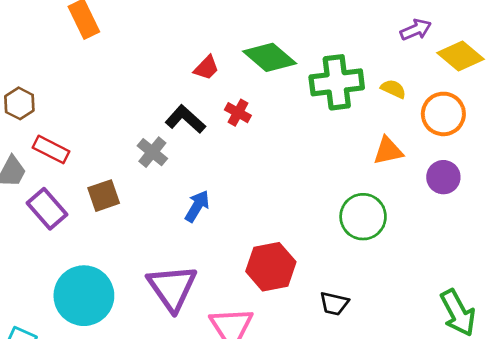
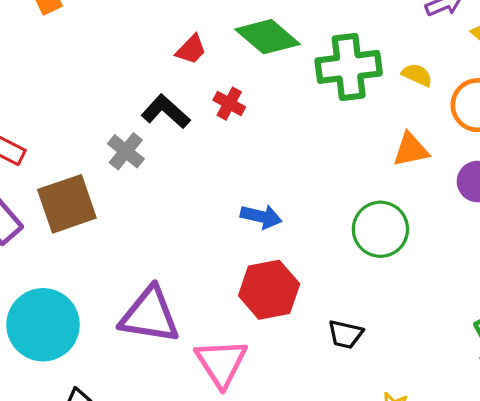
brown square: (104, 196) -> (67, 204), size x1.5
blue arrow: (197, 206) -> (261, 217), moved, turned 72
purple triangle: (172, 288) -> (150, 315), turned -46

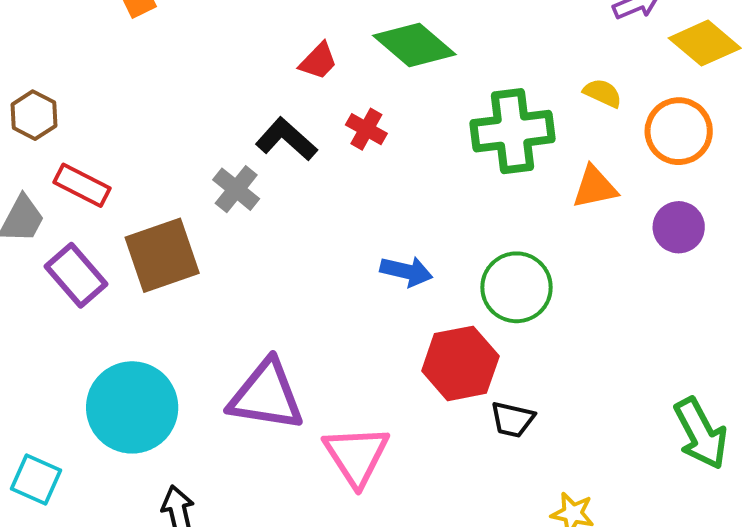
green cross: (349, 67) -> (513, 131), moved
green circle: (380, 229) -> (517, 287), moved
red hexagon: (269, 290) -> (460, 363), moved

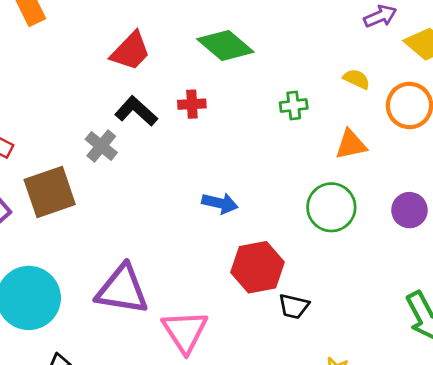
red trapezoid: (318, 61) -> (131, 51), moved, size x1.5
red cross: (366, 129) -> (192, 104), turned -32
green cross: (513, 131) -> (294, 106), size x0.5
purple circle: (679, 227) -> (409, 210), moved
green circle: (517, 287) -> (331, 207), moved

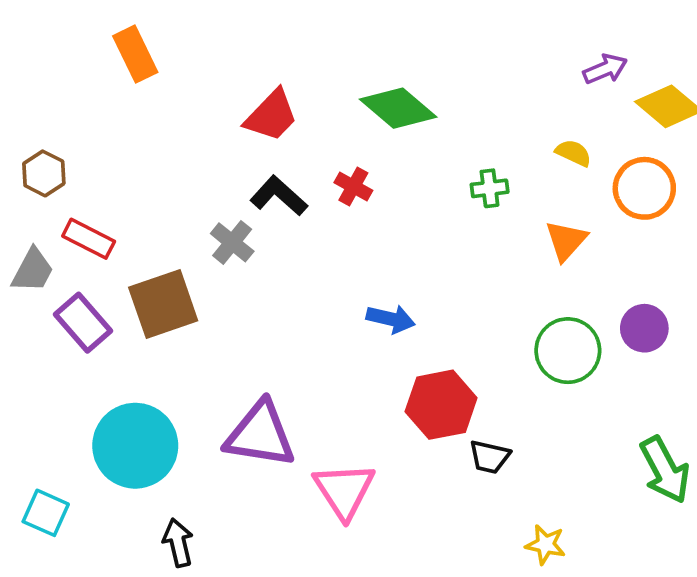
red cross: (192, 104) -> (353, 186), turned 32
orange triangle: (351, 145) -> (566, 241), turned -36
green circle: (331, 207) -> (568, 351), moved

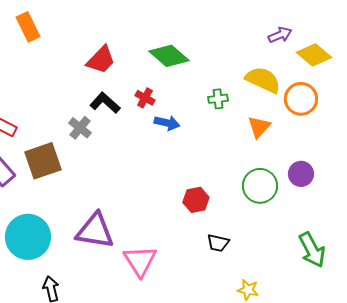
yellow semicircle: (573, 153) -> (263, 80), size x1.8
blue arrow: (391, 319) -> (167, 123), moved
red hexagon: (441, 405) -> (196, 200), moved, size x0.7

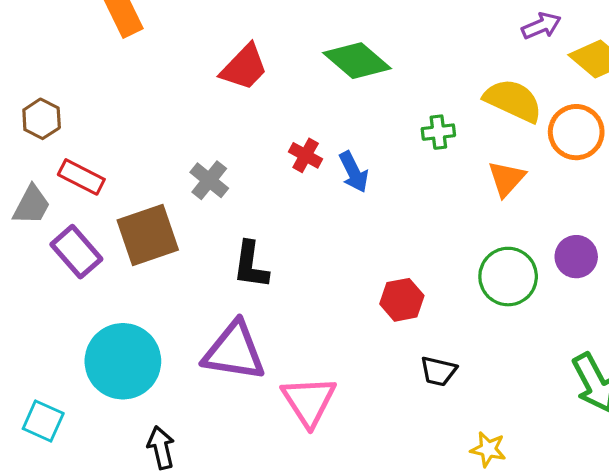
red cross: (145, 98) -> (306, 155), moved
black L-shape: (105, 103) -> (251, 265), moved, turned -124
blue arrow: (167, 123) -> (354, 172), turned 50

